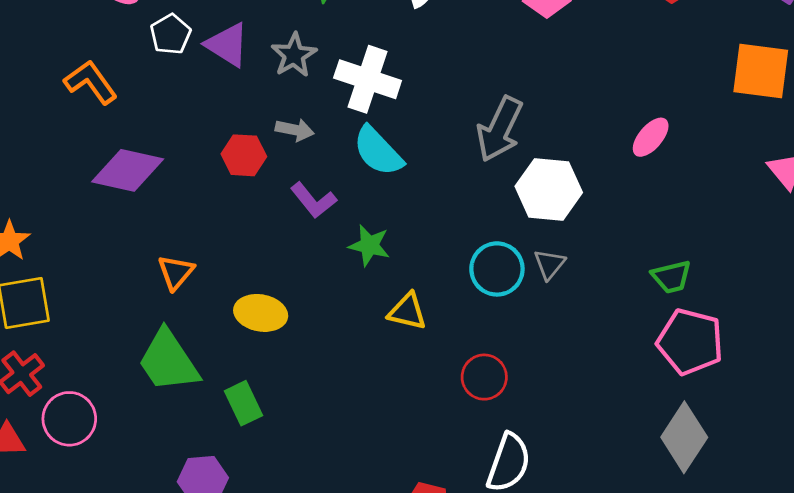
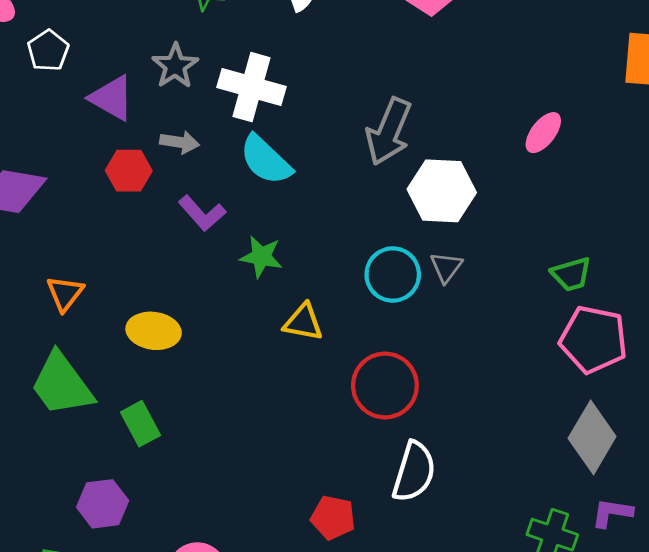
purple triangle: (227, 45) -> (112, 98), moved
red circle: (484, 377) -> (385, 386), size x1.4

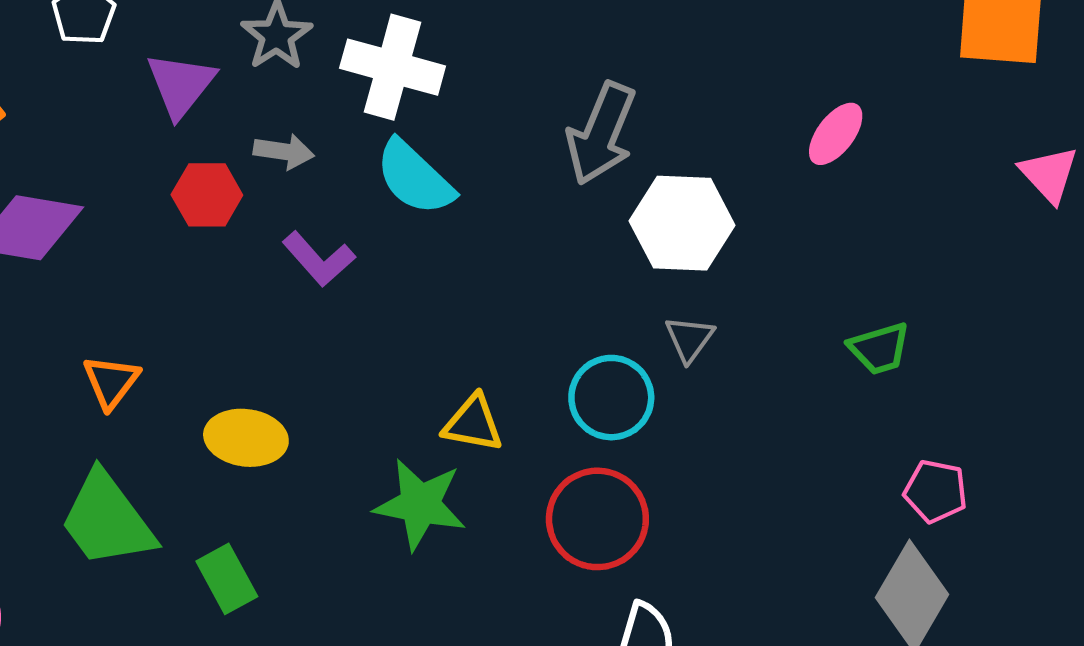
purple triangle: (112, 98) -> (181, 85), turned 39
green star: (261, 257) -> (420, 504), moved, size x1.4
cyan circle: (393, 275) -> (611, 398), moved
pink pentagon: (593, 339) -> (936, 491), moved, size x0.6

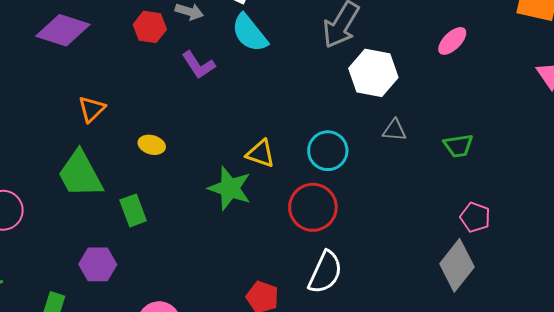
gray triangle: (689, 339) -> (394, 130), moved, turned 50
yellow ellipse: (246, 438) -> (152, 145), size x0.7

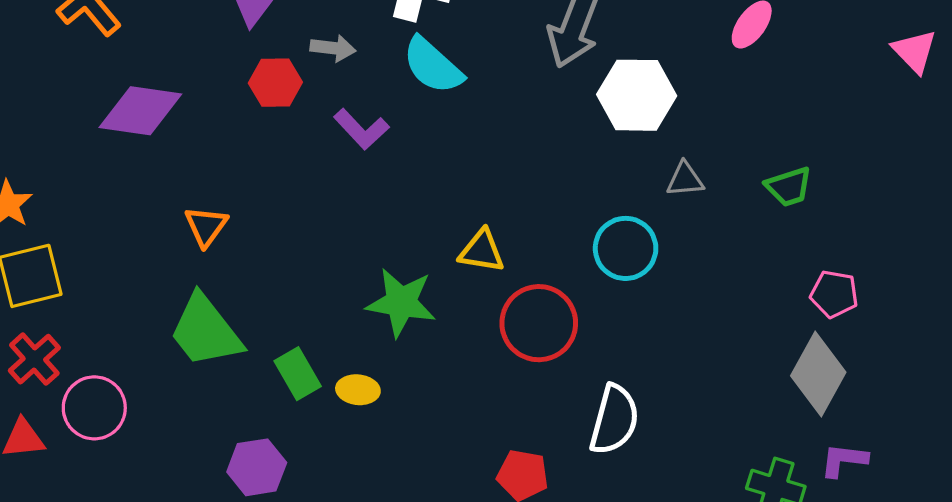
yellow ellipse: (152, 145) -> (358, 390), moved
cyan circle: (328, 151) -> (626, 248), moved
green star: (230, 188) -> (401, 302), moved
red circle: (313, 207) -> (539, 323), moved

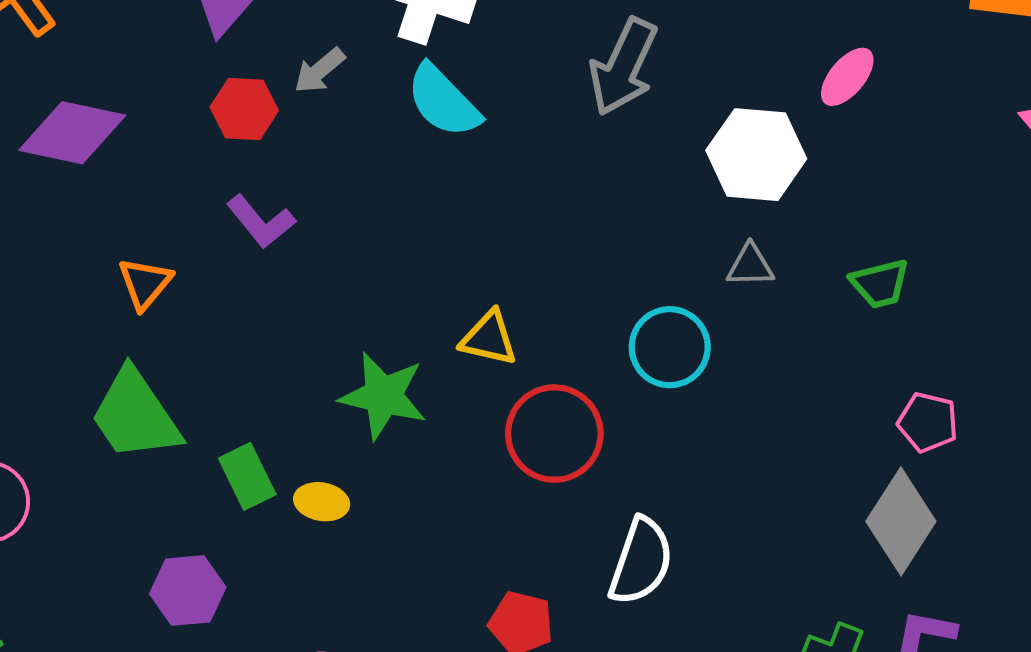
gray arrow: (333, 48) -> (319, 71), turned 129
white hexagon: (637, 95) -> (756, 155), moved
purple L-shape: (361, 129) -> (261, 222), moved

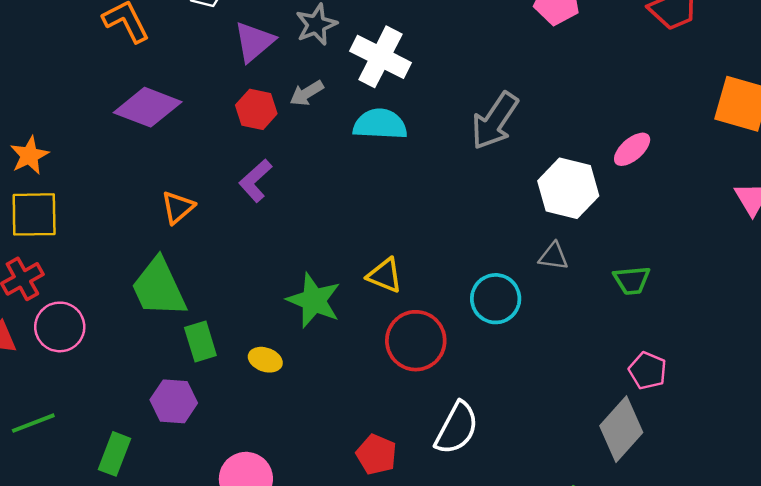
cyan semicircle: (443, 101) -> (380, 124), turned 128
purple L-shape: (261, 222) -> (255, 181), turned 78
green rectangle: (247, 476) -> (200, 342), moved

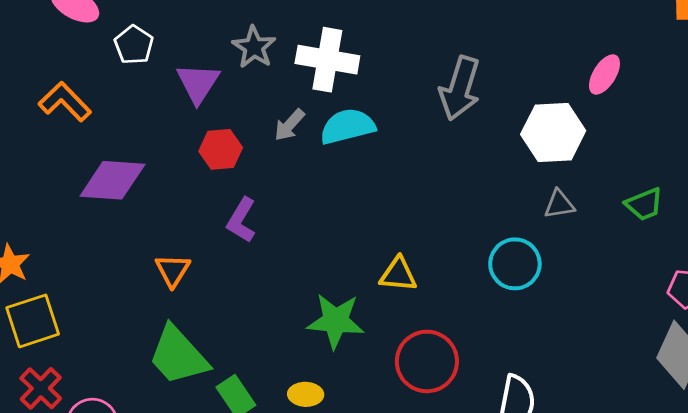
gray arrow: (307, 93) -> (289, 125), moved
red circle: (416, 341) -> (427, 361), moved

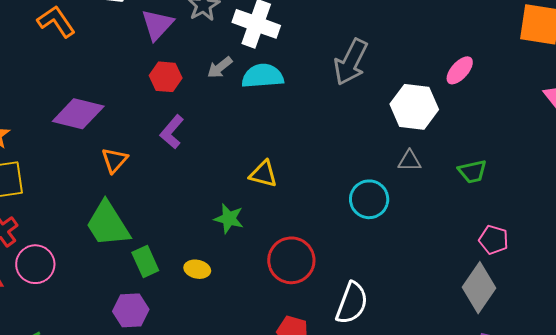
purple diamond: (112, 180) -> (78, 114), moved
yellow triangle: (398, 275) -> (263, 174), moved
green star: (336, 321) -> (229, 219), size x0.7

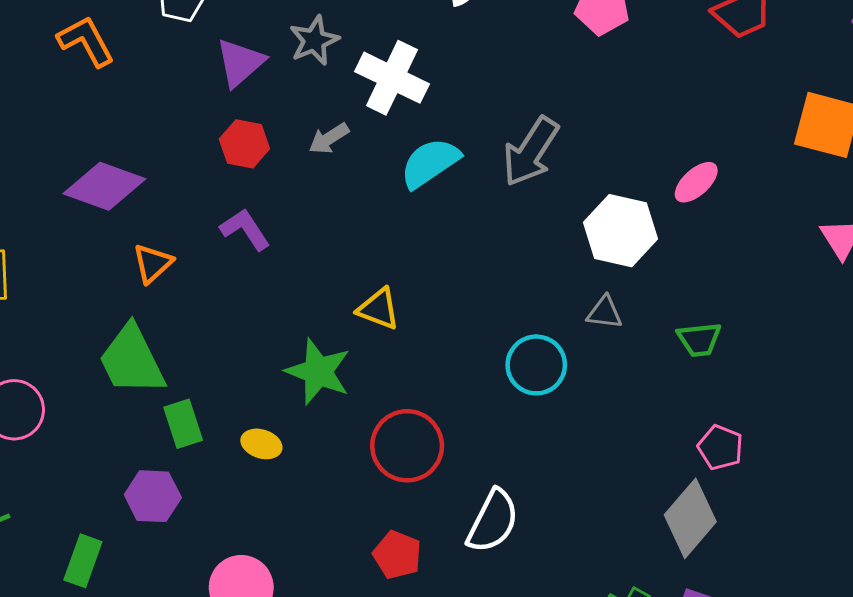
cyan semicircle: (263, 76) -> (430, 163), moved, turned -36
purple L-shape: (172, 132) -> (245, 229), turned 100
green star: (229, 219) -> (318, 372), size x1.4

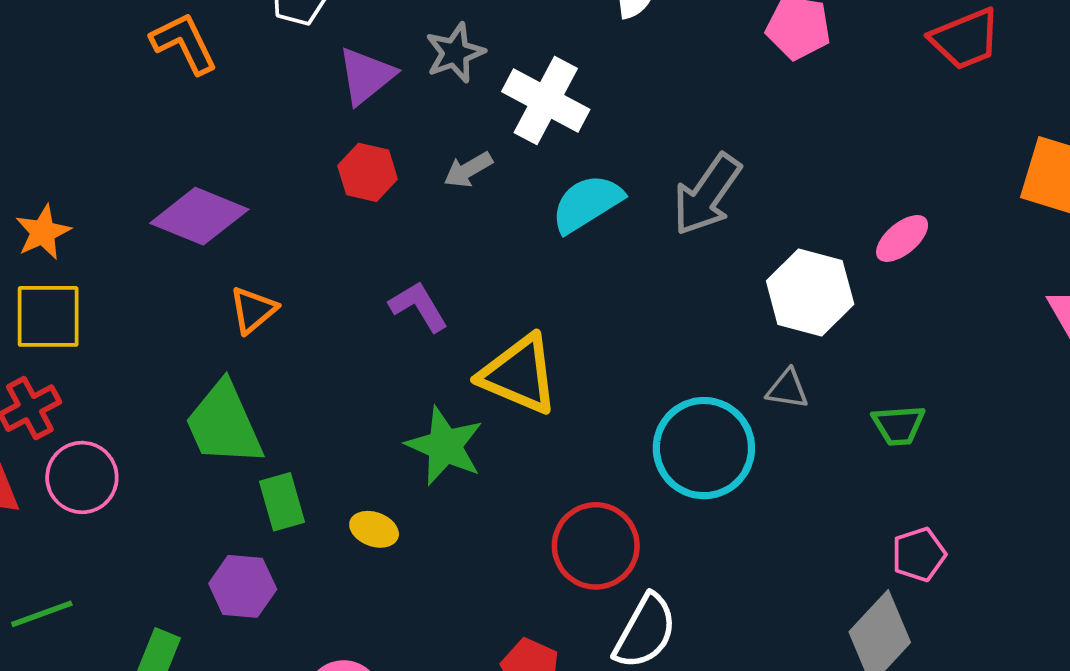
purple L-shape: (245, 229) -> (419, 306), moved
yellow triangle: (378, 309) -> (519, 374), size x1.6
cyan circle: (536, 365) -> (704, 448), size x1.4
red circle: (407, 446) -> (596, 546), moved
pink pentagon: (720, 447) -> (919, 554), turned 30

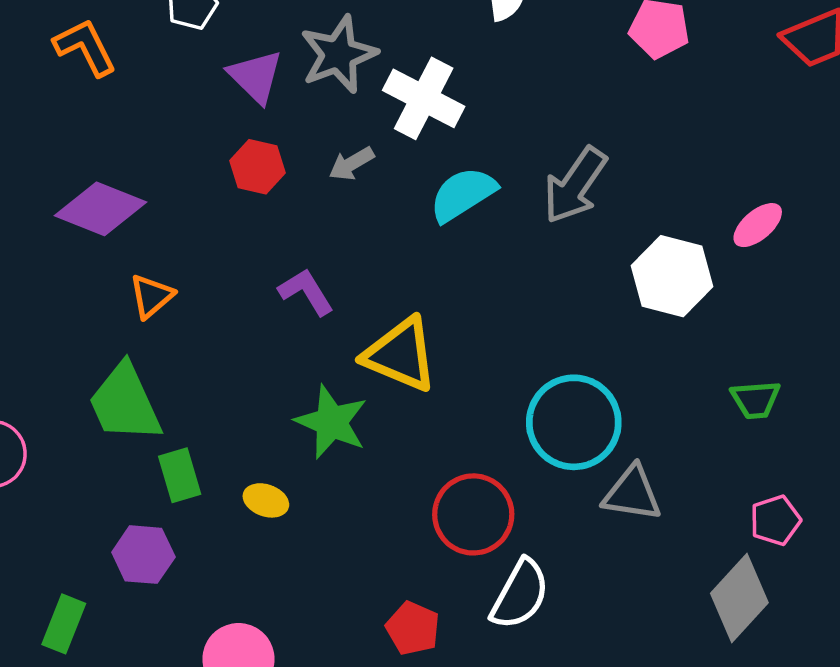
gray star: (455, 53) -> (339, 54), size x1.4
purple triangle: (366, 76) -> (256, 76), turned -36
gray triangle: (787, 389) -> (632, 494), moved, size x1.5

